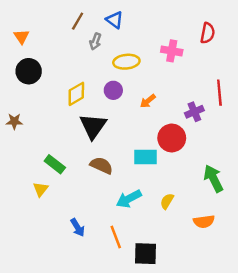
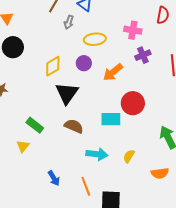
orange arrow: (148, 101) -> (113, 72), size x1.5
purple cross: (194, 112) -> (143, 55), moved
cyan arrow: (129, 199) -> (97, 154), turned -145

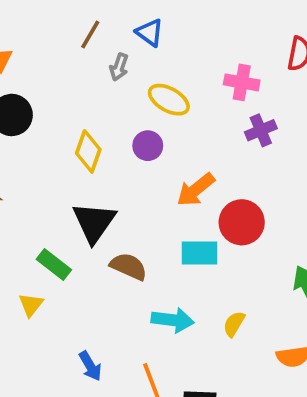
yellow ellipse: (95, 39) -> (169, 100), turned 35
yellow diamond: (53, 66) -> (88, 151), turned -40
orange arrow: (113, 72) -> (196, 190), moved
black triangle: (67, 93) -> (94, 222), moved

